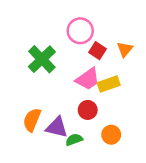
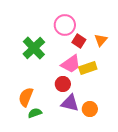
red circle: (88, 110) -> (63, 84), moved
purple triangle: (57, 127) -> (70, 103), moved
green semicircle: (74, 140) -> (35, 113), moved

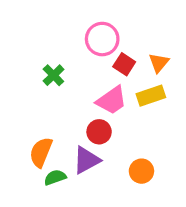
green cross: (34, 48) -> (53, 75), size x0.6
yellow rectangle: (88, 68) -> (151, 96), moved
purple triangle: (70, 103) -> (86, 160), moved, turned -42

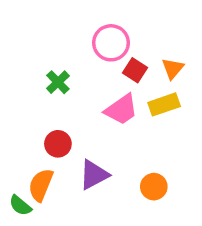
red circle: (99, 132) -> (58, 144), moved
orange semicircle: (41, 152) -> (41, 185), moved
green semicircle: (55, 177) -> (20, 205), moved, turned -120

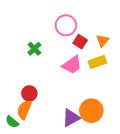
red circle: (58, 144) -> (29, 93), moved
purple triangle: (94, 175) -> (71, 118), moved
orange circle: (154, 187) -> (91, 111), size x1.5

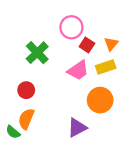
green cross: (34, 49) -> (37, 53), size x1.5
red circle: (29, 93) -> (26, 90), moved
orange circle: (91, 111) -> (100, 100), moved

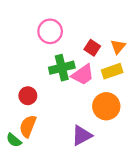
pink circle: (71, 27) -> (50, 31), moved
green cross: (37, 53) -> (62, 68), moved, turned 30

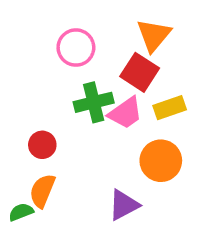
orange triangle: (118, 47) -> (154, 35), moved, size x1.5
red square: (92, 48) -> (140, 72), size x1.5
green semicircle: (14, 140) -> (21, 212), turned 119

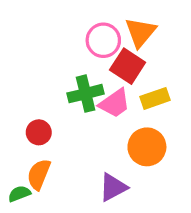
pink circle: (76, 48) -> (103, 40), moved

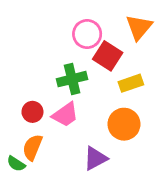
orange triangle: (140, 32) -> (139, 27), moved
pink trapezoid: (115, 103) -> (65, 115), moved
green semicircle: (19, 194) -> (16, 164), turned -126

